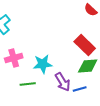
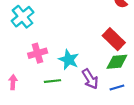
cyan star: (43, 64) -> (69, 60), turned 30
blue line: (80, 89) -> (117, 88), moved

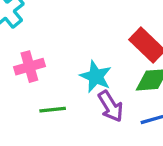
cyan star: (69, 60) -> (96, 77), moved

